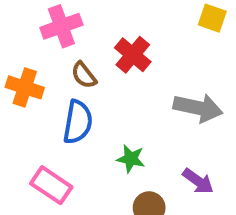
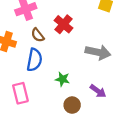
pink rectangle: (51, 185) -> (20, 93), turned 42

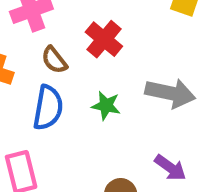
green star: (62, 79) -> (106, 106), moved

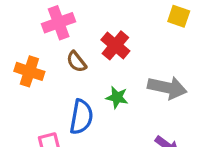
blue semicircle: (48, 108) -> (81, 117), moved

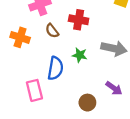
red cross: (115, 45) -> (79, 20), turned -30

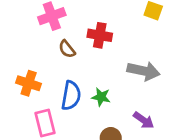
orange cross: (20, 37) -> (29, 83), moved
green star: (80, 55) -> (101, 97), moved

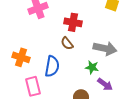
brown semicircle: (67, 49) -> (67, 43), moved
green star: (101, 97) -> (92, 67), moved

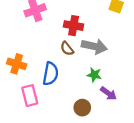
gray arrow: (105, 48) -> (94, 46), moved

